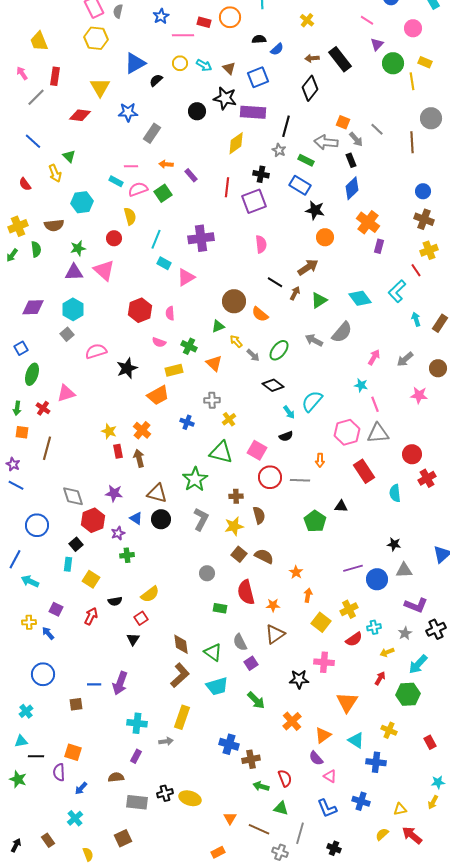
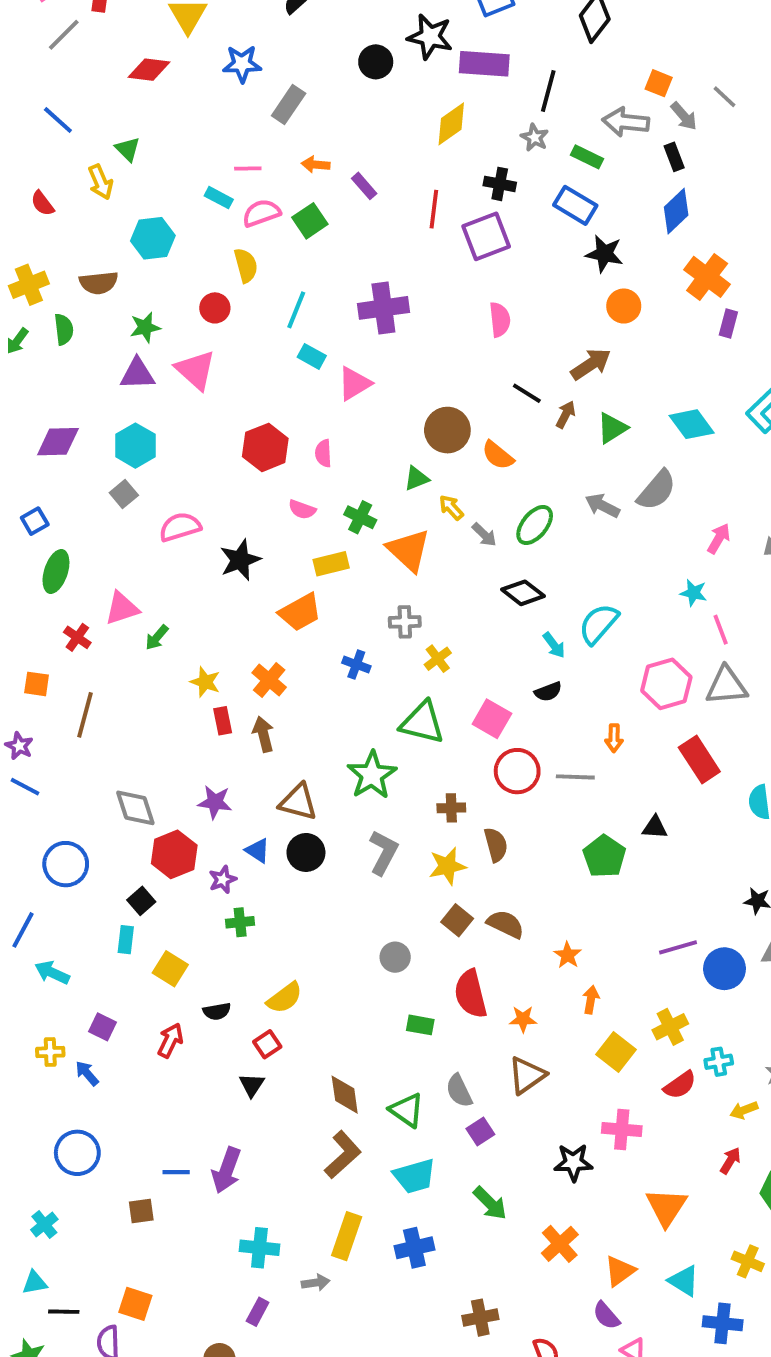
orange triangle: (214, 363) -> (409, 550), size x1.4
green arrow: (17, 408) -> (157, 637), moved, turned 32
blue cross: (229, 744) -> (414, 1248), moved, turned -30

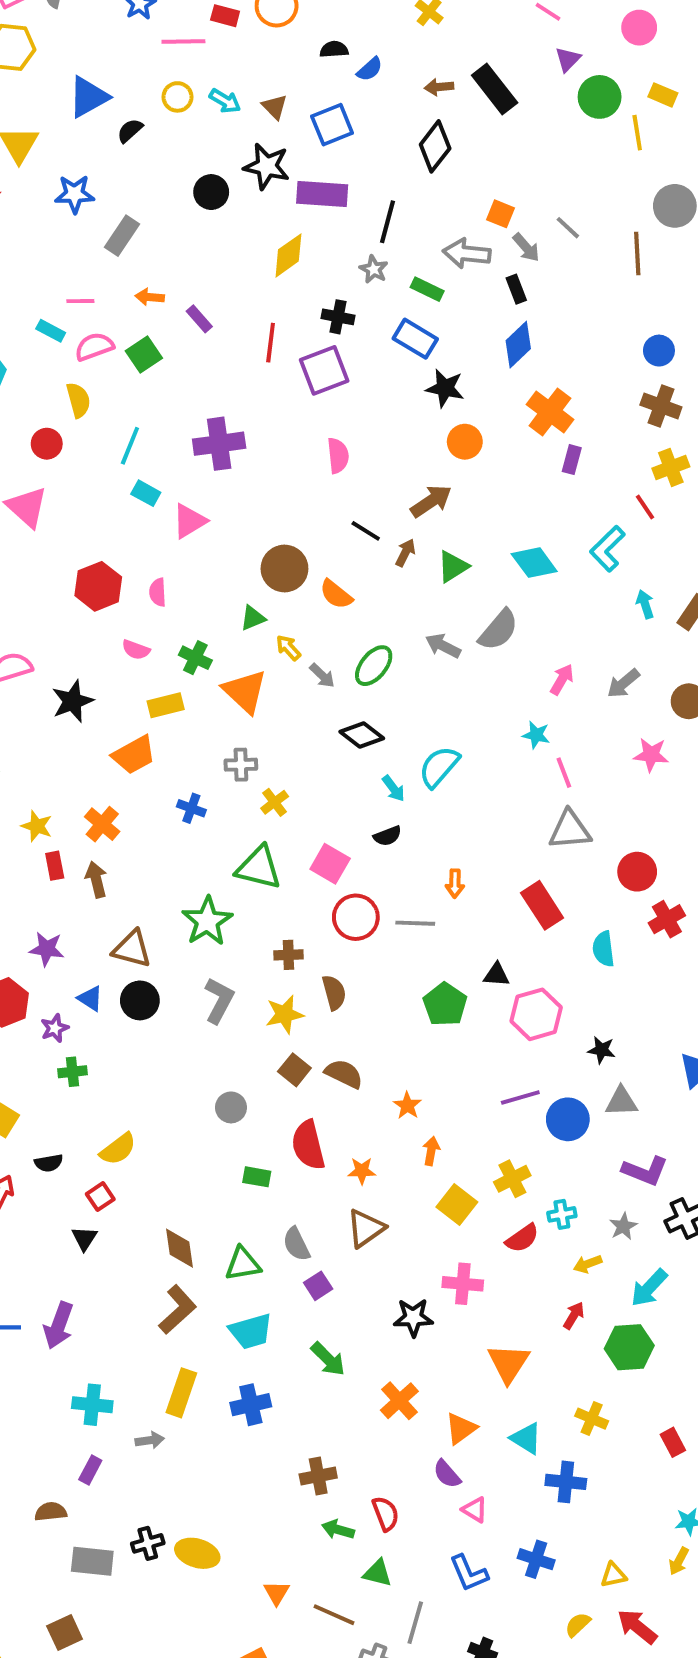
pink hexagon: (666, 684) -> (536, 1014), moved
green triangle: (407, 1110) -> (243, 1264), turned -45

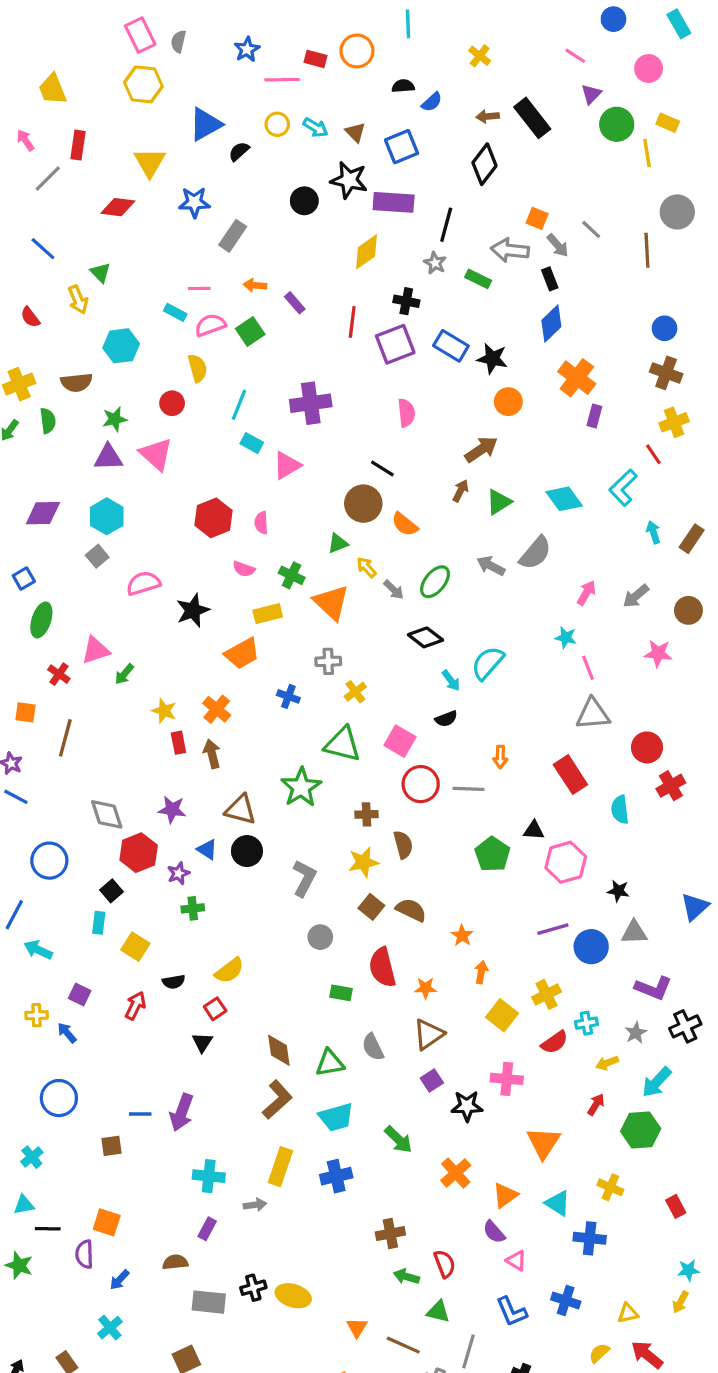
blue rectangle: (415, 339) -> (451, 346), moved
black line: (366, 531) -> (382, 469), moved
gray L-shape: (219, 1000) -> (304, 878), moved
purple square: (318, 1286) -> (432, 1081), moved

